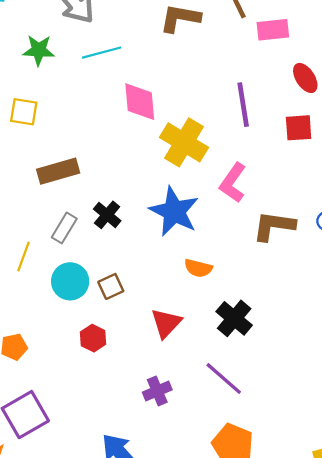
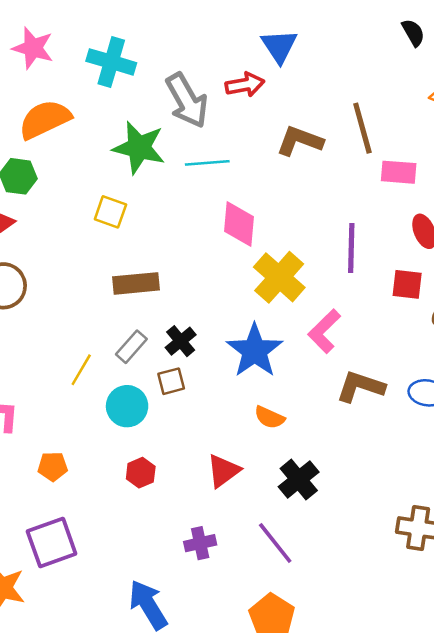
green star: (39, 50) -> (139, 148), size x1.5
brown square: (111, 286) -> (171, 381), moved

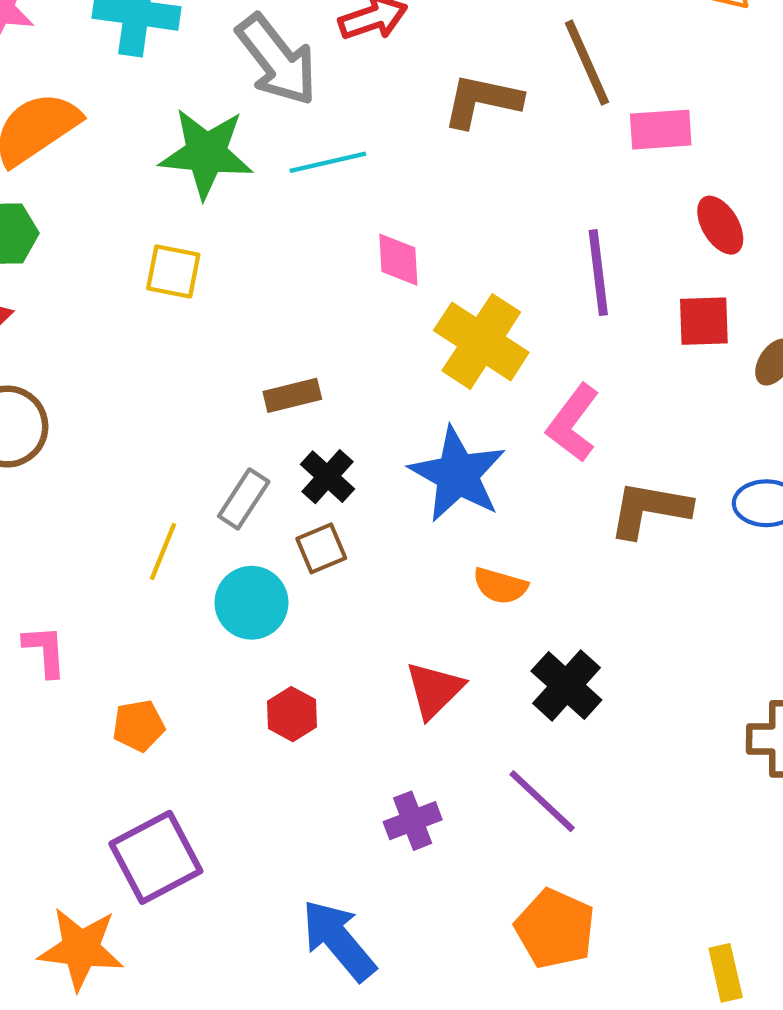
pink diamond: (239, 224) -> (398, 260), size x0.7
brown rectangle: (136, 283) -> (292, 395), moved, size x0.7

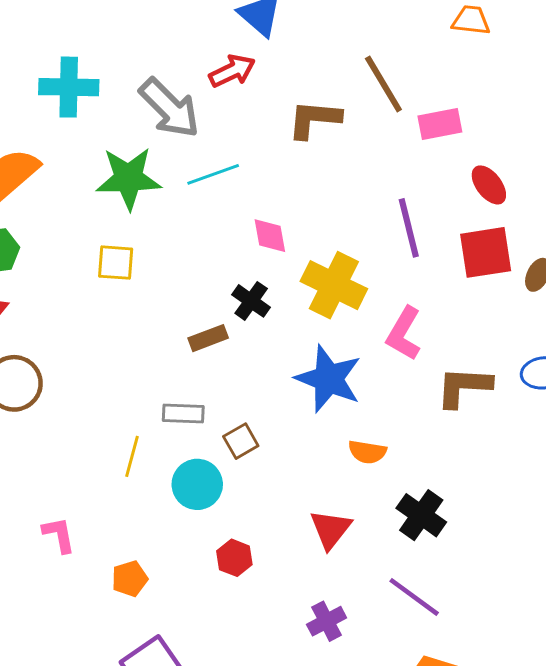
red square: (704, 321) -> (486, 252), size x1.4
black cross: (328, 477) -> (251, 301), moved
gray rectangle: (244, 499) -> (183, 413), turned 66

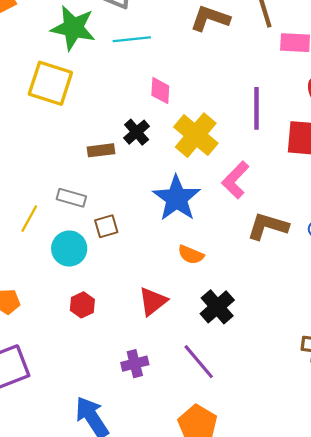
yellow square: (116, 263) -> (50, 83), size x1.6

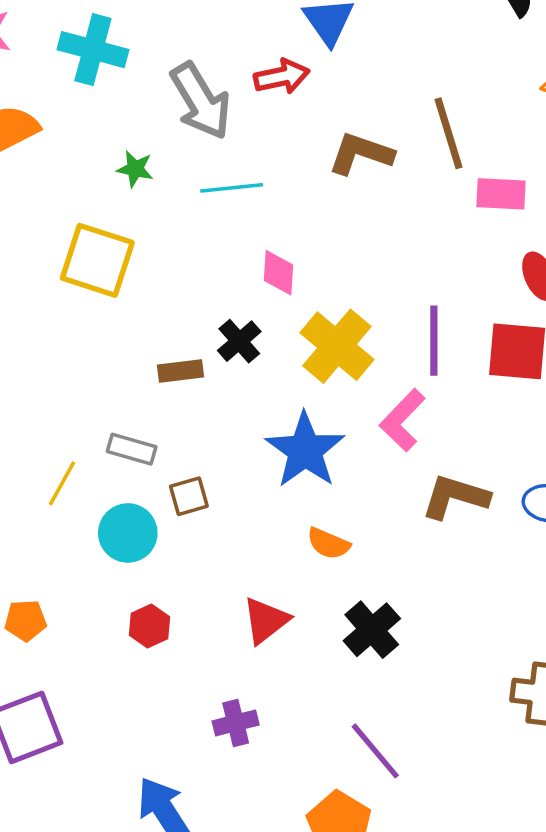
green star: (73, 28) -> (135, 169), size x0.5
purple line: (257, 108) -> (434, 341), moved
purple line: (199, 362) -> (375, 751), moved

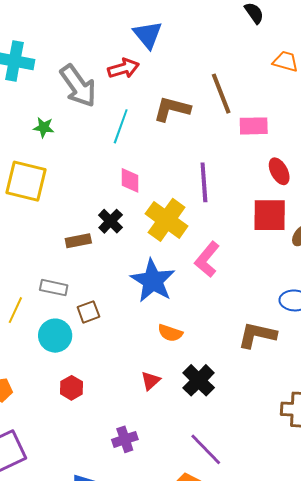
cyan line: (232, 188) -> (121, 126), moved, turned -60
purple line: (434, 341) -> (204, 182), moved
brown L-shape: (455, 497) -> (257, 335), moved
red triangle: (266, 620) -> (151, 381), moved, size x0.7

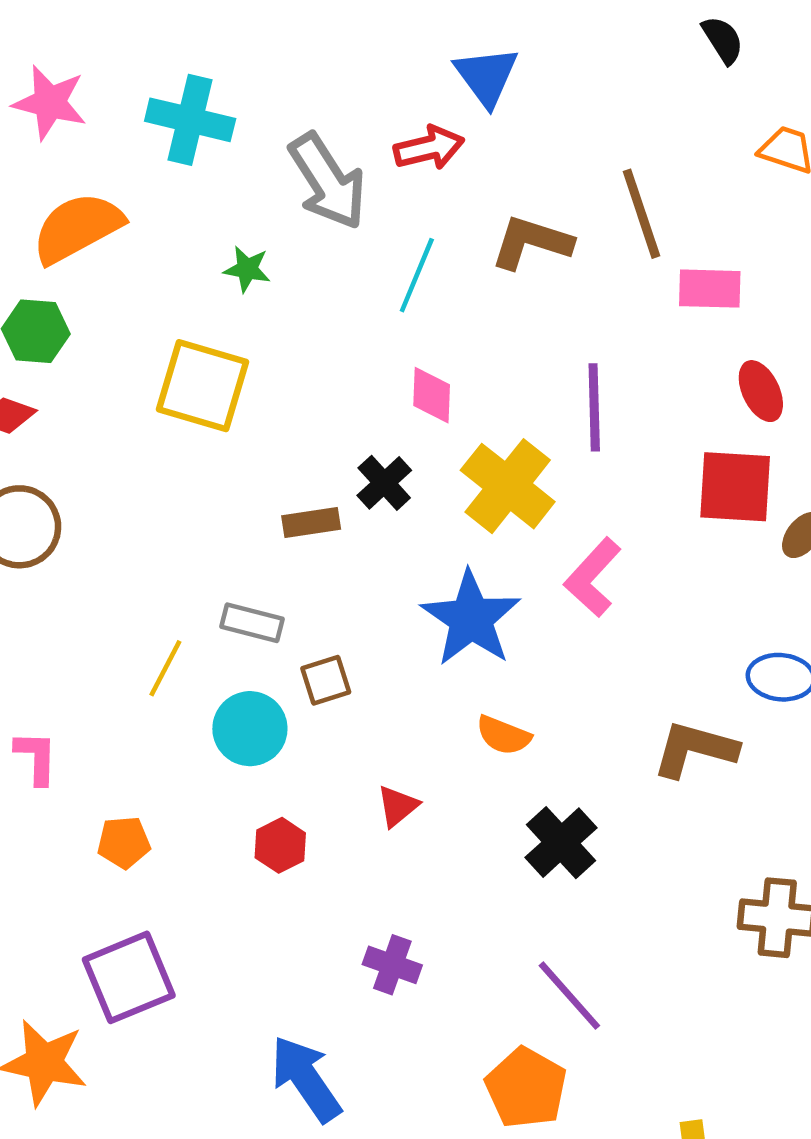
red triangle: (151, 381) -> (398, 806), moved
purple cross: (125, 439) -> (392, 965), turned 35

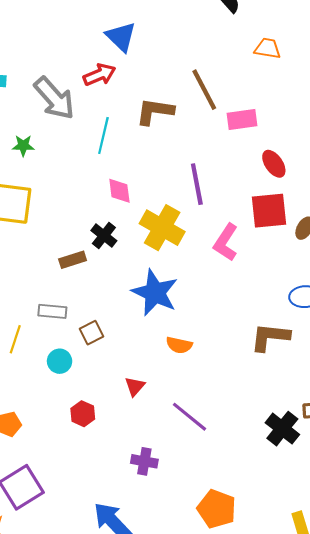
pink L-shape: (593, 577) -> (226, 242), moved
cyan circle: (250, 729) -> (60, 361), size x0.7
black cross: (561, 843) -> (282, 429), moved
purple line: (569, 996) -> (189, 417), moved

